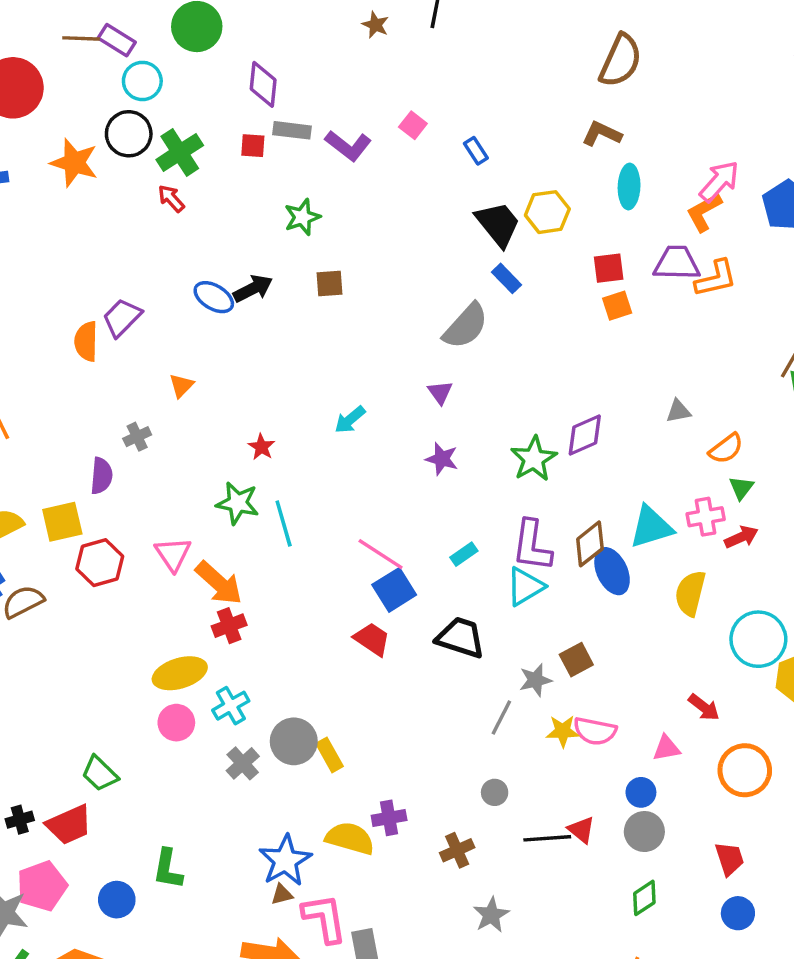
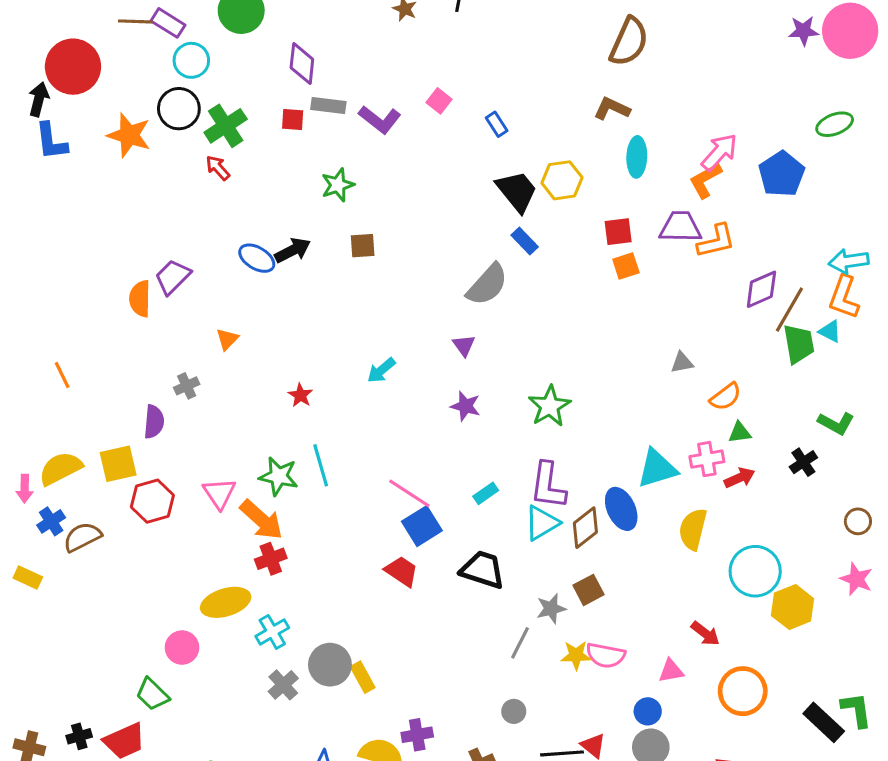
purple diamond: (585, 435) -> (761, 289), moved
green triangle: (741, 488) -> (740, 433), turned 45
green star: (238, 503) -> (279, 476), moved
brown diamond: (590, 544) -> (585, 528), moved
pink circle: (176, 723) -> (182, 648), moved

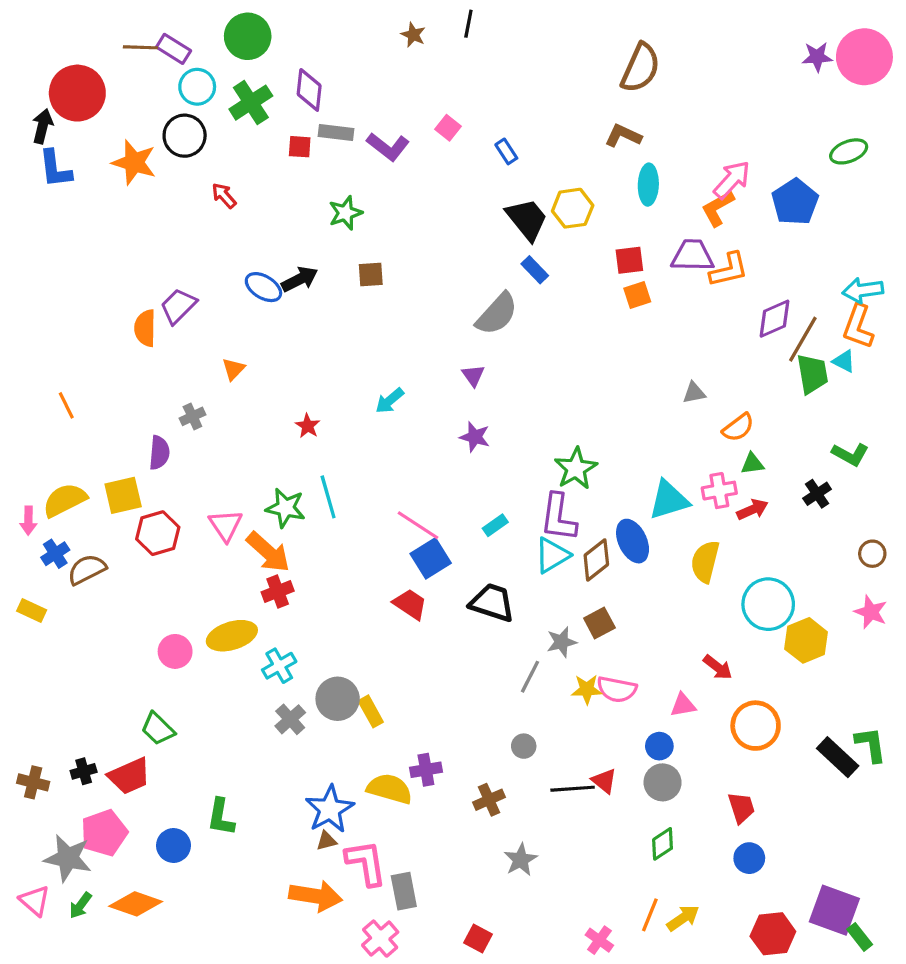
green cross: (226, 126) -> (251, 103), moved
green star: (550, 406) -> (576, 468), moved
pink circle: (182, 648) -> (175, 651), moved

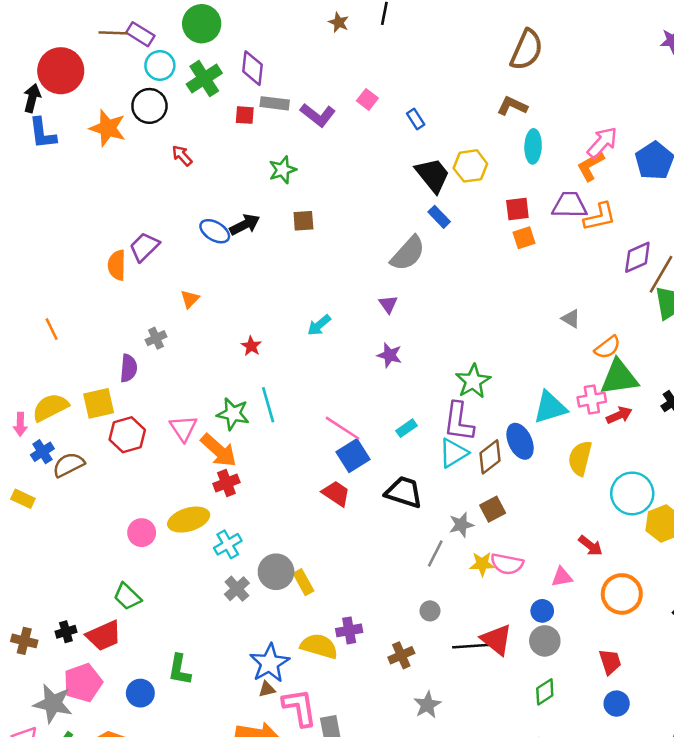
gray triangle: (694, 393) -> (571, 319), turned 42
green triangle: (752, 464) -> (619, 377), size x2.0
red triangle: (604, 781) -> (497, 640), size x1.5

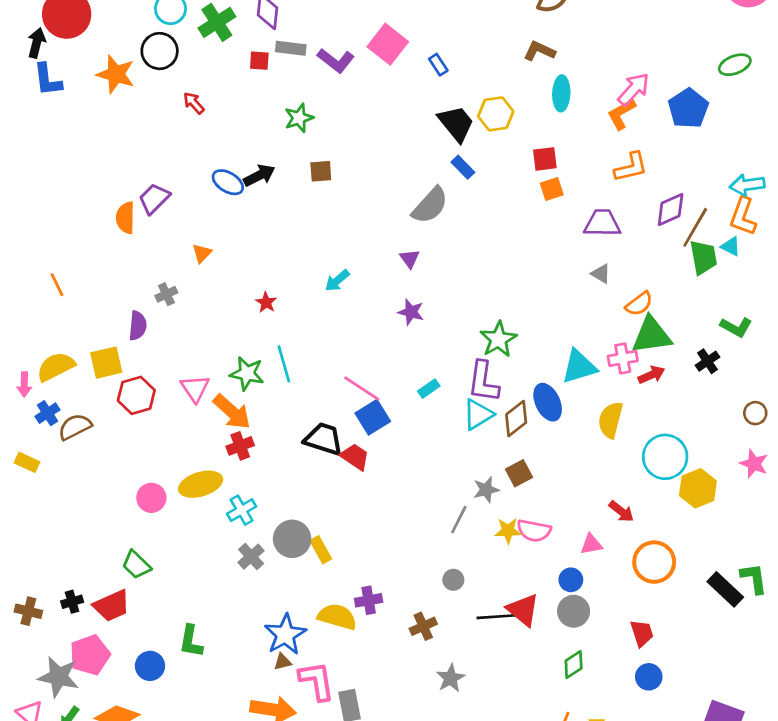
pink square: (367, 99) -> (388, 44), size x1.8
purple trapezoid: (570, 205) -> (602, 223), moved
black trapezoid: (404, 492) -> (324, 439), moved

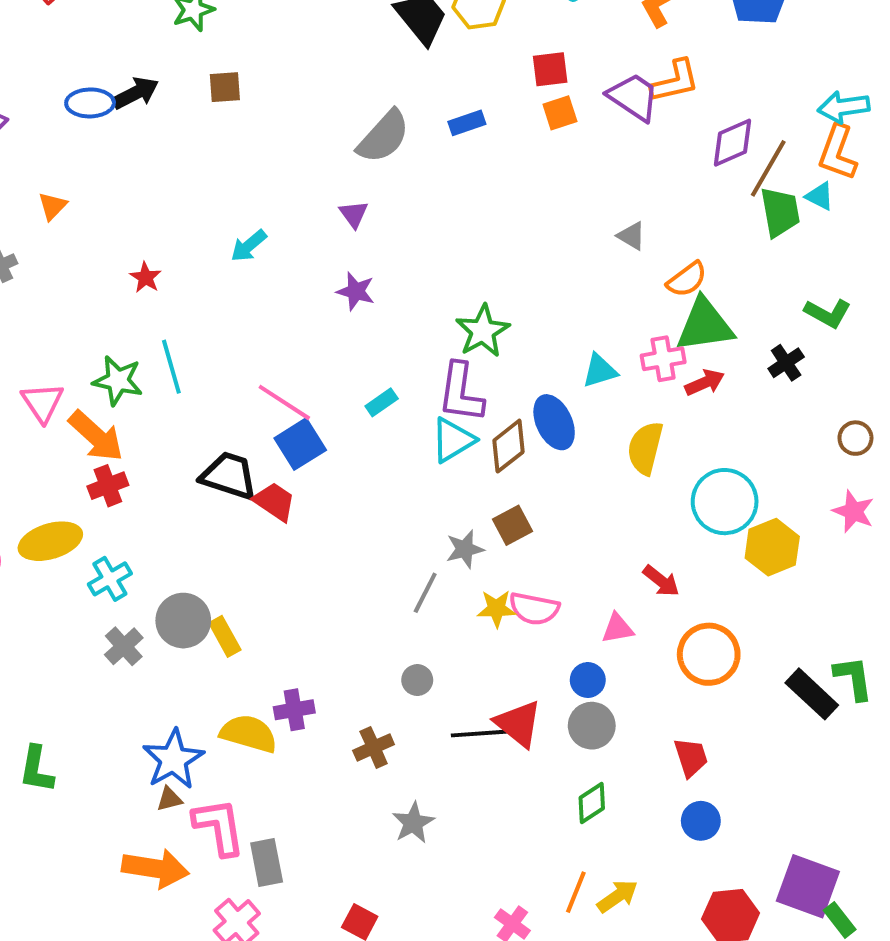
blue rectangle: (463, 167) -> (467, 123), moved, turned -65
blue ellipse: (228, 182) -> (90, 103), turned -32
purple trapezoid: (602, 223) -> (633, 97), moved, turned 33
cyan triangle: (579, 367) -> (600, 371), size x0.7

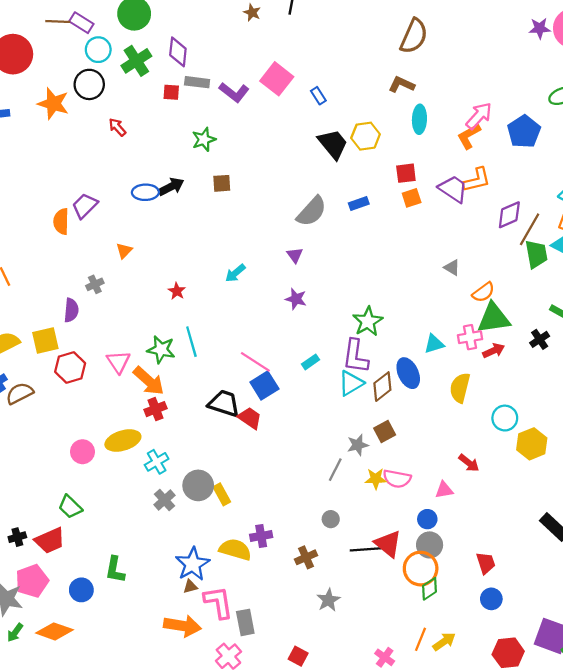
cyan circle: (725, 502) -> (505, 418), size x0.7
orange circle: (709, 654) -> (421, 569), moved

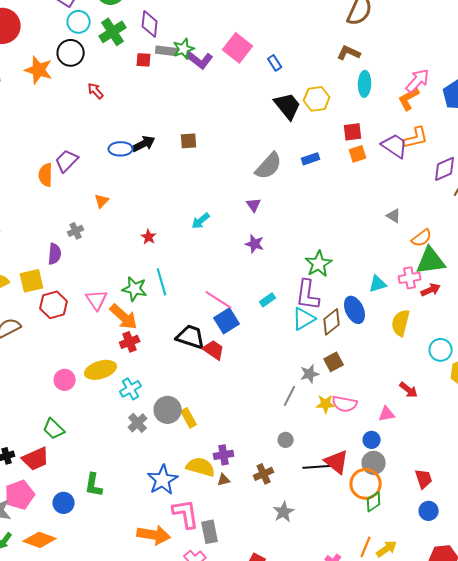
green star: (204, 139) -> (184, 49), moved
brown triangle: (190, 587) -> (224, 480), moved

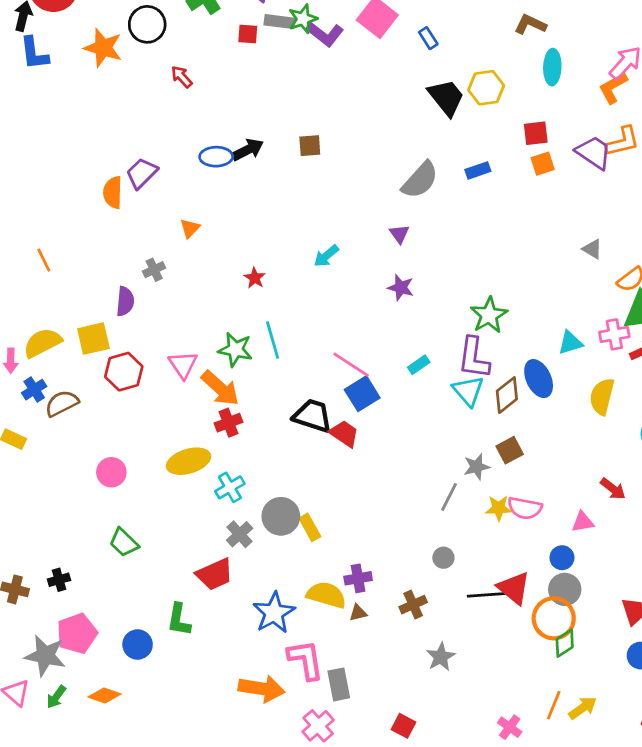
cyan triangle: (304, 319) -> (468, 391), turned -40
pink circle: (65, 380) -> (111, 472), moved
red trapezoid: (36, 459) -> (215, 574), moved
orange diamond: (40, 540) -> (104, 695), size x0.7

